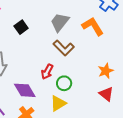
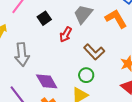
brown L-shape: (64, 48) -> (94, 52), moved
red arrow: (47, 72) -> (66, 35), moved

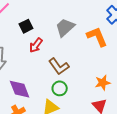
red arrow: (66, 35) -> (36, 45), moved
brown L-shape: (94, 52) -> (59, 66), moved

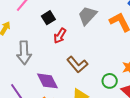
brown L-shape: (59, 66) -> (77, 64), moved
green circle: (60, 88) -> (110, 81), moved

